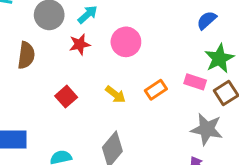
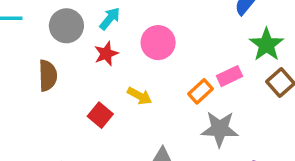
pink rectangle: (195, 82) -> (230, 76), moved, turned -35
yellow arrow: (115, 94) -> (140, 96), moved
gray star: (207, 129) -> (220, 129), moved

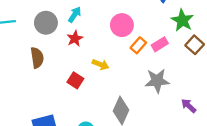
pink circle: (158, 43) -> (122, 25), moved
orange rectangle: (200, 91) -> (138, 45), moved

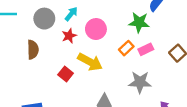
green star: (182, 20) -> (139, 22), moved, turned -30
pink circle: (122, 25) -> (96, 29), moved
yellow arrow: (101, 64) -> (90, 62), size x1.6

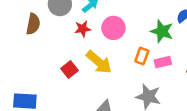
orange rectangle: (126, 48) -> (142, 56), turned -40
brown semicircle: (33, 50) -> (33, 24), moved

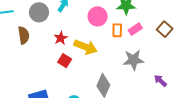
pink circle: (113, 28) -> (98, 16), moved
red star: (83, 29) -> (61, 38), moved

